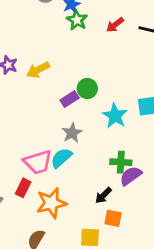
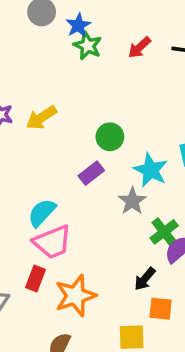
purple rectangle: (70, 99) -> (91, 173), moved
gray star: (72, 133) -> (132, 201), moved
cyan semicircle: (61, 158) -> (42, 213), moved
green cross: (121, 162) -> (164, 232), turned -36

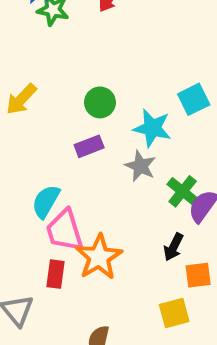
purple rectangle: (91, 173) -> (89, 146), turned 30
pink trapezoid: (52, 242) -> (65, 231), turned 108
orange star: (76, 296) -> (99, 257), moved

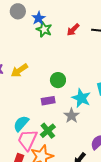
green cross: (183, 191) -> (48, 131), moved
pink trapezoid: (65, 231) -> (27, 140), turned 30

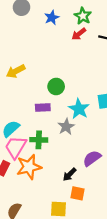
blue star: (39, 18) -> (52, 18), moved
green star: (44, 29) -> (83, 16), moved
green cross: (48, 131) -> (39, 140), turned 35

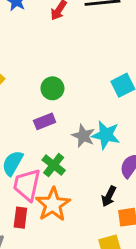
cyan star: (79, 109) -> (106, 135), moved
green cross: (39, 140) -> (54, 165), turned -35

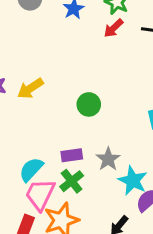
purple rectangle: (45, 121) -> (72, 155), moved
cyan star: (106, 135) -> (133, 181), moved

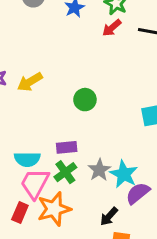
gray star: (108, 159) -> (99, 170), moved
cyan semicircle: (31, 169) -> (27, 159), turned -135

